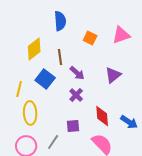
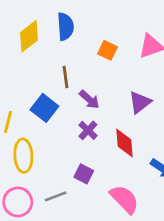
yellow diamond: (34, 49) -> (29, 36), moved
red diamond: (102, 116) -> (124, 143), moved
purple square: (73, 126) -> (84, 174), turned 32
gray line: (53, 142) -> (56, 196), turned 35

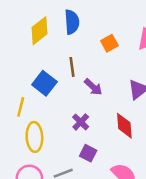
orange square: (108, 50) -> (109, 43), turned 35
blue square: (44, 108) -> (44, 83), moved
purple cross: (88, 130) -> (81, 122), moved

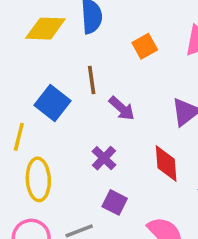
yellow diamond: (39, 31) -> (45, 29), turned 40

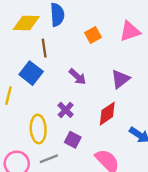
brown line: (92, 80) -> (44, 48), moved
red diamond: (166, 163) -> (107, 114), turned 60
yellow ellipse: (38, 179) -> (38, 129), moved

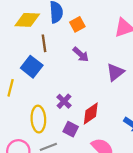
orange square: (93, 35) -> (77, 24), moved
purple arrow: (77, 77) -> (81, 54), moved
red diamond: (107, 114) -> (91, 113), moved

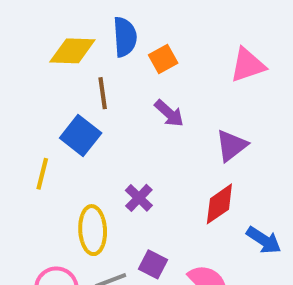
red diamond: (91, 113) -> (219, 204), moved
purple square: (71, 129) -> (153, 264), moved

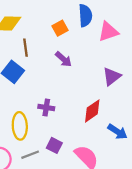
blue semicircle: (125, 37) -> (85, 16), moved
purple triangle: (232, 146) -> (112, 76), moved
purple cross: (139, 198) -> (46, 108), turned -35

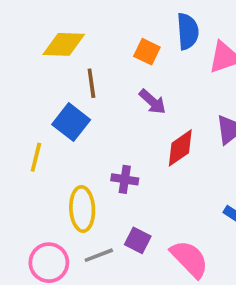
orange square: (60, 28) -> (147, 52), turned -35
red diamond: (92, 111) -> (180, 148), moved

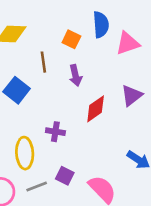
brown line: (91, 83) -> (43, 62), moved
purple arrow: (152, 102) -> (75, 75), turned 35

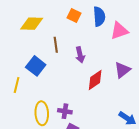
orange square: (71, 39) -> (74, 16), moved
purple cross: (55, 132) -> (65, 111), moved

